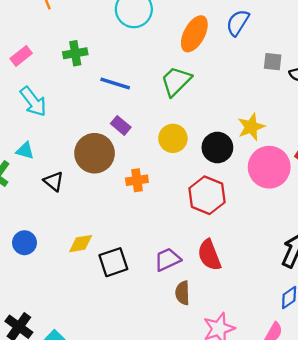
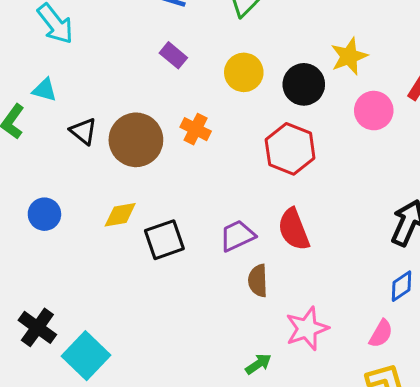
brown circle: (95, 153) -> (136, 140), moved
pink circle: (269, 167) -> (374, 111), size x0.7
orange cross: (137, 180) -> (196, 129), turned 35

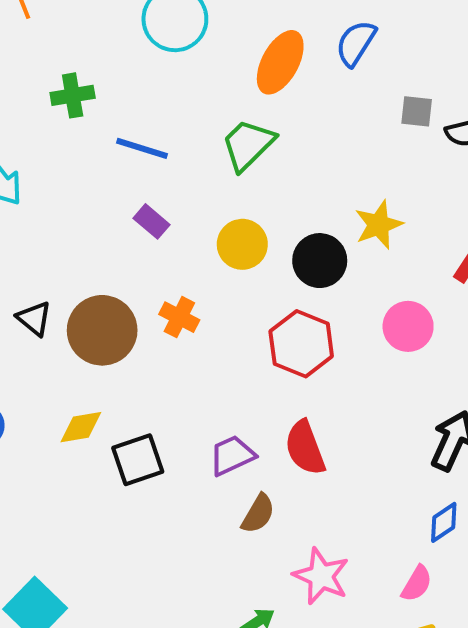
pink circle: (374, 111) -> (408, 326), moved
brown semicircle: (258, 281) -> (258, 514), turned -148
pink star: (307, 328) -> (321, 576), turned -30

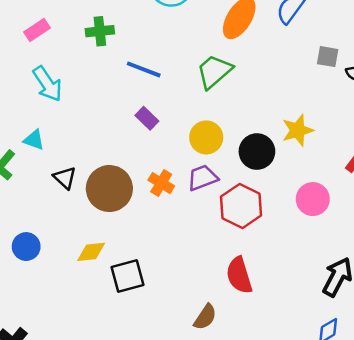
purple trapezoid: (232, 455) -> (203, 178), moved

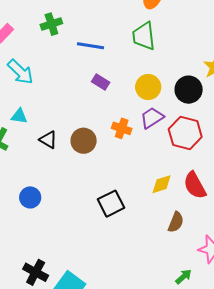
green trapezoid: (214, 71) -> (144, 36), turned -44
brown circle: (109, 189) -> (84, 141), size x0.7
yellow diamond: (91, 252) -> (162, 184), moved

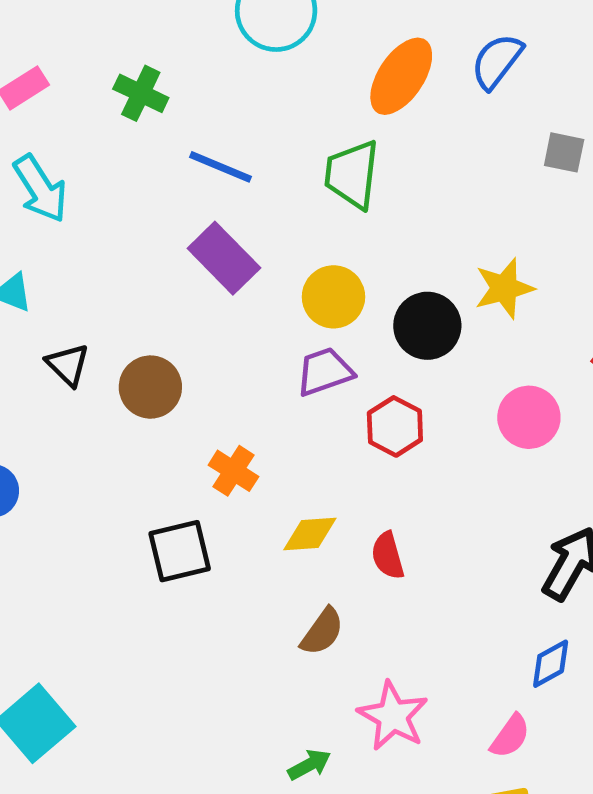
green cross: (51, 24) -> (141, 93), turned 30
purple rectangle: (101, 82) -> (224, 258), size x1.6
orange cross: (122, 128) -> (233, 471), moved
red hexagon: (185, 133) -> (395, 426), size x0.7
red semicircle: (195, 185) -> (388, 556), size x0.7

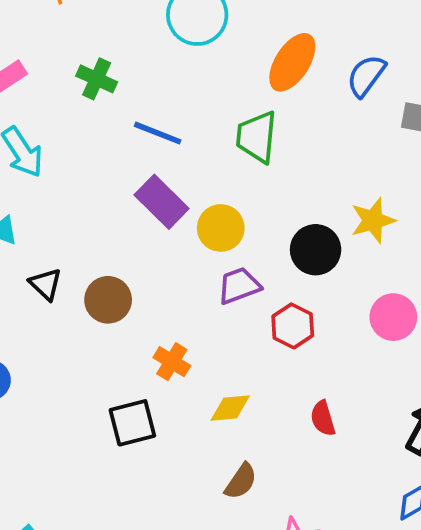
blue semicircle: (497, 61) -> (366, 76), moved
yellow circle: (333, 297) -> (221, 228), moved
red semicircle: (388, 556) -> (323, 418), moved

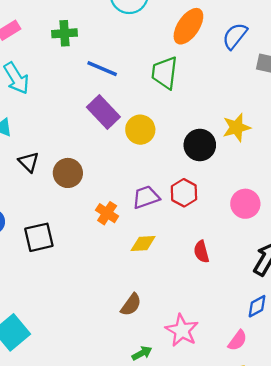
green cross: (97, 79) -> (65, 33), turned -30
purple trapezoid: (239, 286) -> (146, 197), moved
pink circle: (393, 317) -> (245, 204), moved
black square: (132, 423) -> (39, 237), moved
brown semicircle: (241, 481) -> (131, 305), moved

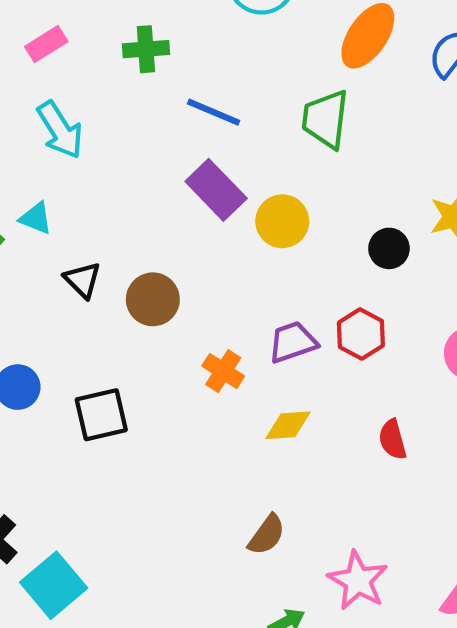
black circle: (200, 145) -> (389, 248), size x0.7

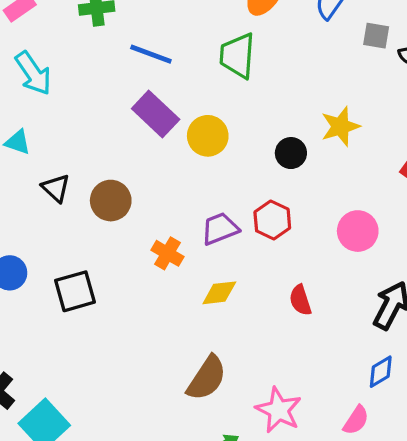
brown semicircle: (267, 535) -> (207, 378), size x1.4

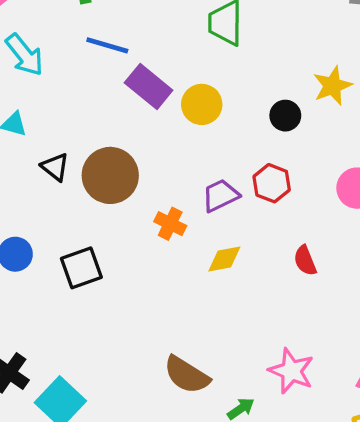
blue line: (151, 54) -> (107, 45), moved
brown circle: (111, 201) -> (110, 175), size x1.4
brown semicircle: (207, 378) -> (187, 375), moved, turned 93

